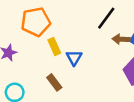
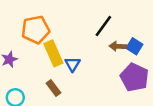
yellow rectangle: (54, 47) -> (53, 53), size x1.5

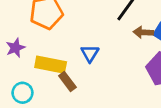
yellow rectangle: (53, 53) -> (51, 65), moved, turned -55

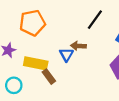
brown arrow: (143, 32) -> (78, 46), moved

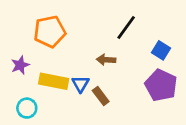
blue triangle: (66, 55) -> (81, 84), moved
brown rectangle: (49, 77) -> (101, 96), moved

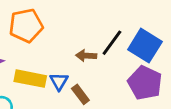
black line: (126, 28) -> (112, 43), moved
blue square: (161, 50) -> (145, 46), size x1.6

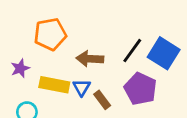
brown arrow: (86, 56) -> (90, 59), moved, size x1.4
purple pentagon: (145, 83) -> (140, 89), moved

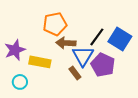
orange pentagon: (50, 34) -> (55, 24), moved
purple star: (20, 68) -> (15, 50), size x1.5
blue triangle: (82, 87) -> (83, 56), moved, size x1.6

